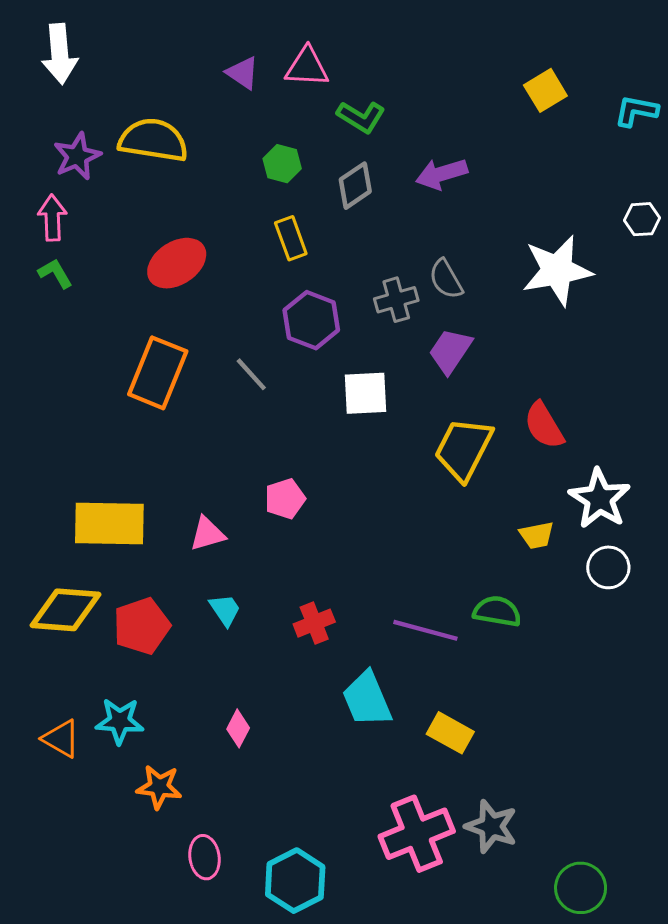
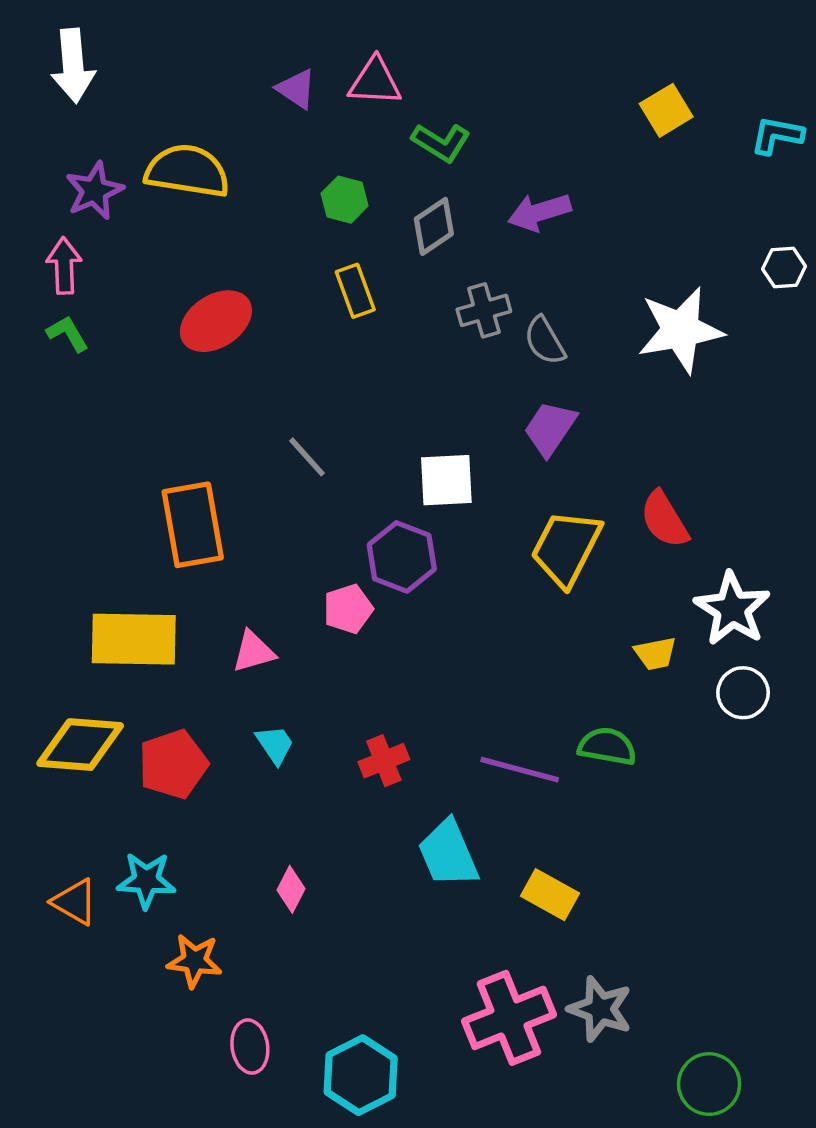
gray cross: (396, 300) -> (484, 310), moved
purple hexagon: (311, 320) -> (402, 557), moved
orange rectangle: (158, 373) -> (193, 525), moved, turned -32

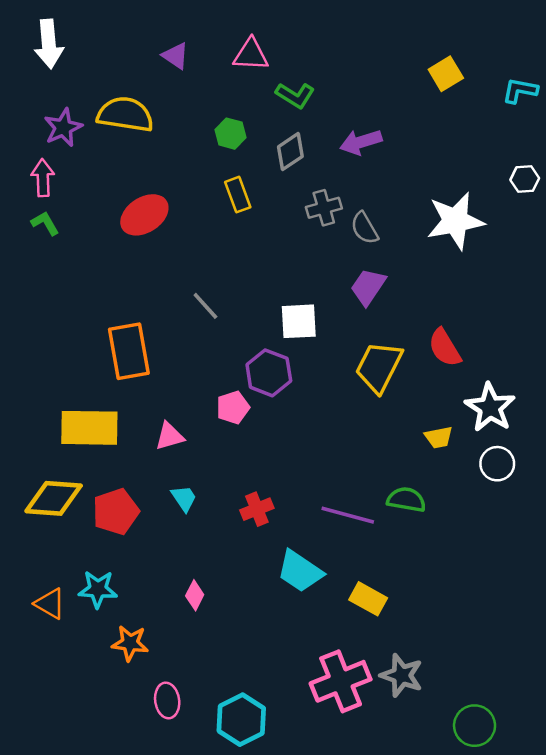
purple triangle: (296, 89) -> (176, 56), moved
cyan trapezoid: (448, 854) -> (300, 571), turned -33

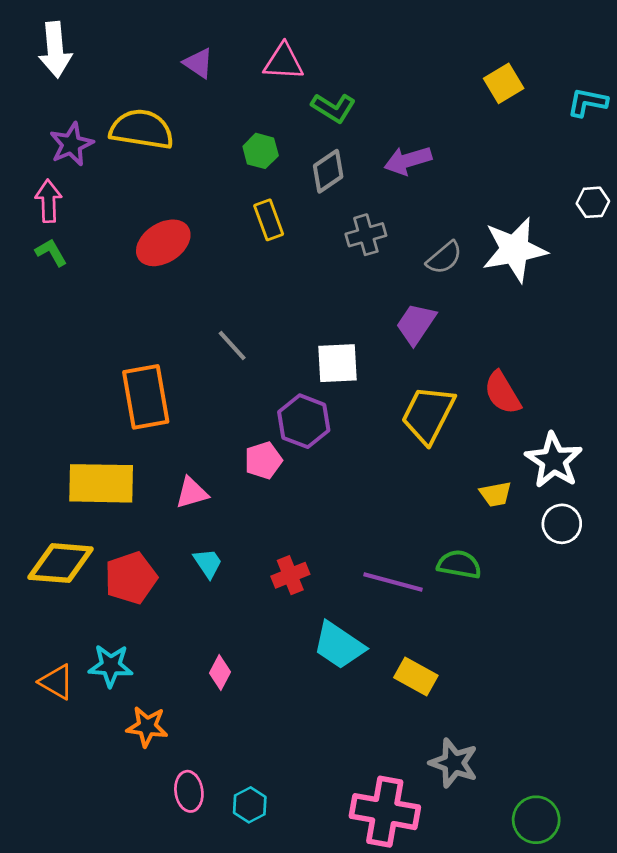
gray semicircle: (364, 228) -> (444, 258), moved, turned -100
pink cross: (341, 681) -> (385, 812), moved, turned 32
cyan hexagon: (241, 720) -> (250, 805), moved, size x0.6

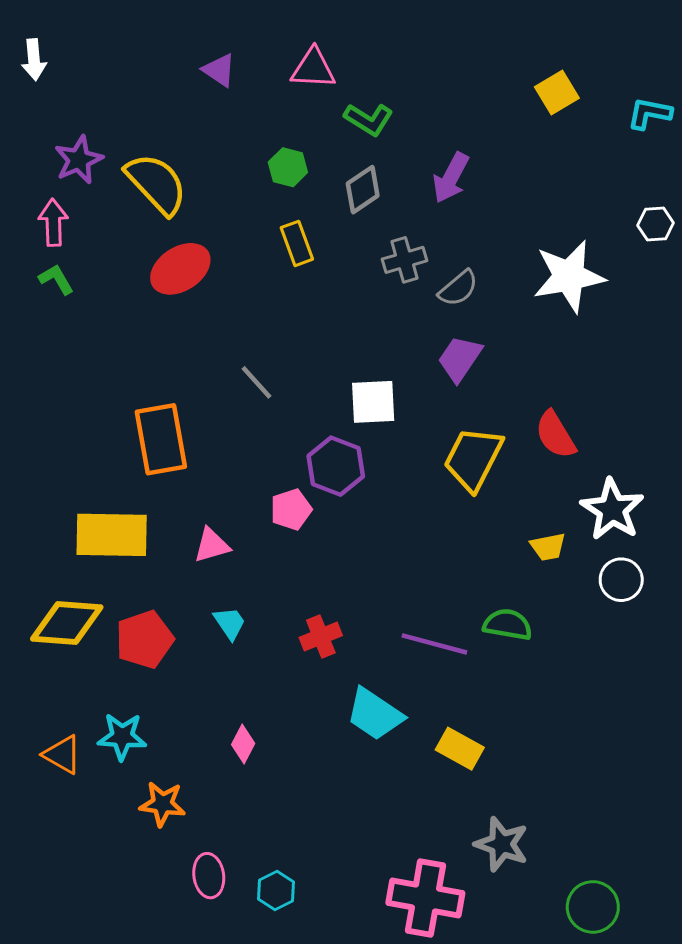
white arrow: (55, 50) -> (34, 60), moved, size x0.7
yellow semicircle: (142, 129) -> (156, 184), moved, turned 38
purple arrow: (408, 160) -> (451, 178), turned -45
gray semicircle: (444, 258) -> (458, 288), moved

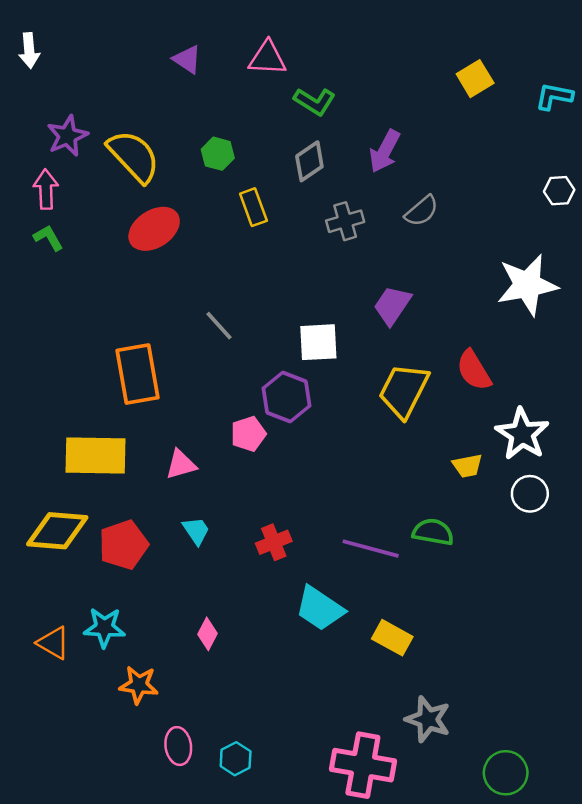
green hexagon: (288, 167) -> (218, 154), moved
white star: (569, 276) -> (527, 285), moved
gray semicircle: (458, 288) -> (422, 211), moved

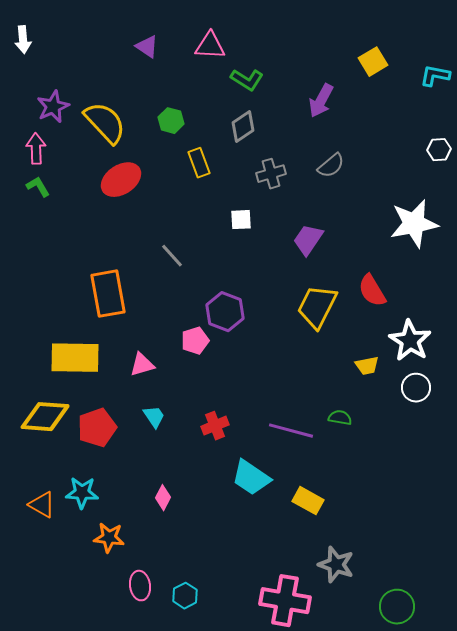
purple arrow: (385, 151) -> (321, 101), moved
white square: (318, 342) -> (241, 220), moved, size x0.7
green semicircle: (433, 532) -> (340, 418), size x0.7

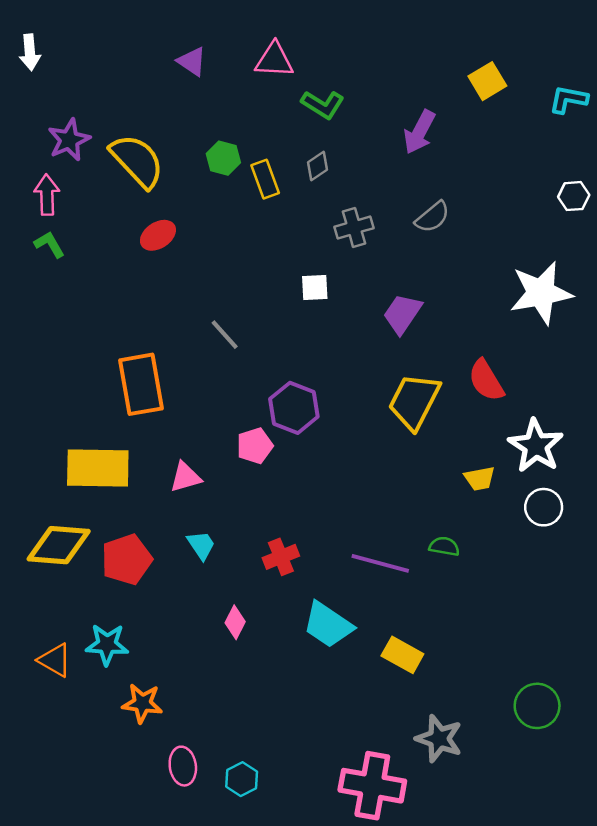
gray diamond: (243, 127) -> (317, 166), size x0.7
yellow rectangle: (199, 163) -> (265, 179), moved
red ellipse: (121, 180) -> (158, 235), size x0.7
pink diamond: (163, 498) -> (235, 622), moved
green circle: (397, 607) -> (537, 706), moved

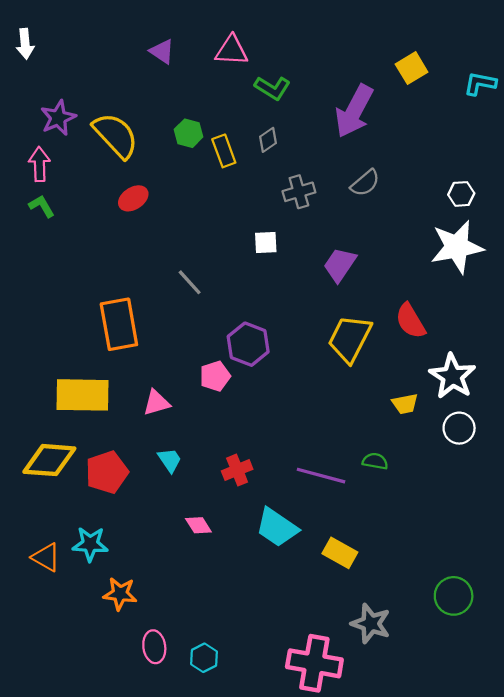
purple arrow: (419, 132) -> (354, 111), size x1.4
white hexagon: (574, 196) -> (461, 194), moved
pink diamond: (235, 622) -> (198, 525), turned -60

